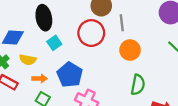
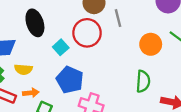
cyan square: (54, 43) -> (61, 47), moved
orange circle: (130, 50) -> (151, 44), moved
orange arrow: (40, 79) -> (31, 93), moved

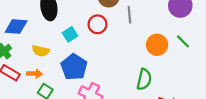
red circle: (87, 33) -> (97, 24), size x0.7
yellow semicircle: (23, 69) -> (41, 51), moved

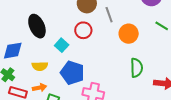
orange circle: (157, 45) -> (129, 34), moved

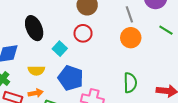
gray line: (109, 15) -> (129, 14), moved
green semicircle: (137, 68) -> (130, 83), moved

